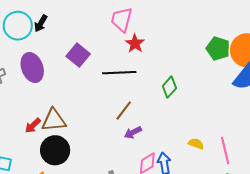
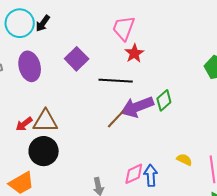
purple arrow: (133, 132) -> (137, 107), moved, size x1.8

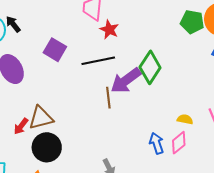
black arrow: (43, 23) -> (13, 24), turned 120
green diamond: (164, 100) -> (150, 67), size x1.5
brown line: (116, 119) -> (108, 98), turned -35
pink diamond: (134, 174) -> (179, 143), moved

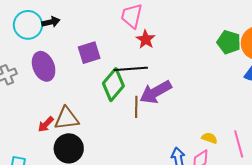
black arrow: (13, 24) -> (51, 22), turned 108
purple square: (55, 50) -> (89, 53), turned 35
green diamond: (150, 67) -> (113, 85), moved

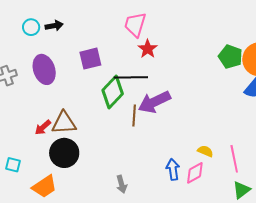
cyan circle: (28, 25) -> (31, 27), size x0.6

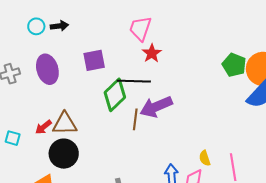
yellow semicircle: (205, 151) -> (205, 158), turned -133
cyan square: (13, 165) -> (13, 138), moved

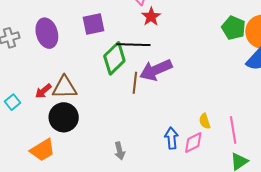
cyan square: (13, 138) -> (12, 102), turned 35

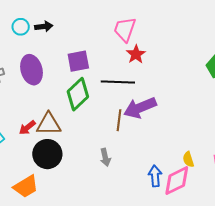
green diamond: (114, 58) -> (78, 94), moved
pink diamond: (193, 143) -> (177, 181), size x1.4
gray arrow: (120, 151) -> (105, 157), moved

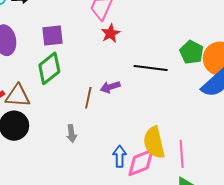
black line: (118, 82) -> (151, 68), moved
purple arrow: (140, 108) -> (110, 87), size x0.6
yellow semicircle: (188, 159) -> (154, 142), size x2.0

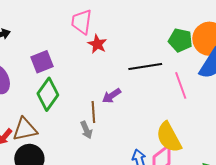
gray arrow: (72, 134) -> (86, 130), moved
pink line: (182, 154) -> (181, 85), moved

